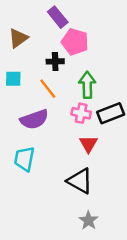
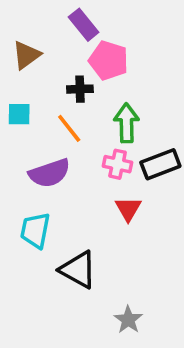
black triangle: (80, 181) -> (78, 270), moved

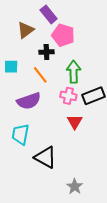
brown triangle: (26, 55) -> (26, 30), moved

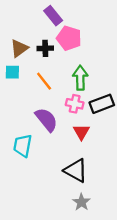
brown triangle: (26, 30) -> (19, 48), moved
black cross: (46, 52) -> (45, 48), moved
purple semicircle: (29, 101) -> (46, 120), moved, turned -110
black triangle: (45, 157) -> (76, 170), moved

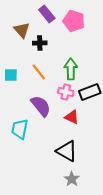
pink pentagon: (69, 38) -> (74, 21), moved
brown triangle: (19, 48) -> (22, 30), moved, turned -36
cyan square: (12, 72) -> (11, 75), moved
red triangle: (81, 132) -> (72, 117), turned -35

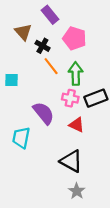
pink pentagon: (74, 21) -> (75, 38), moved
black cross: (40, 43) -> (42, 46), turned 32
orange line: (39, 72) -> (51, 66), moved

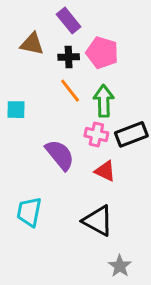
brown triangle: (23, 32) -> (32, 44), turned -36
black cross: (42, 46) -> (69, 57), moved, turned -32
cyan trapezoid: (21, 138) -> (29, 212), moved
gray star: (77, 191) -> (120, 266), moved

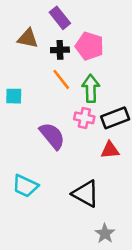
red triangle: (105, 171) -> (110, 150), moved, turned -30
cyan trapezoid: (29, 212) -> (25, 186), turned -76

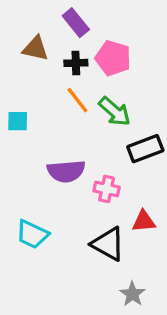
green arrow: (91, 88) -> (115, 111), turned 132
pink cross: (84, 118) -> (107, 189), moved
purple semicircle: (52, 136) -> (66, 171), turned 124
red triangle: (110, 150) -> (144, 221), moved

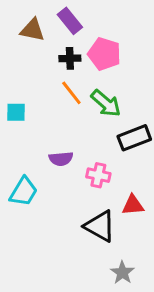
brown triangle: (35, 48) -> (32, 30), moved
purple semicircle: (66, 171) -> (61, 159), size x0.7
cyan trapezoid: (32, 234) -> (23, 192), moved, turned -84

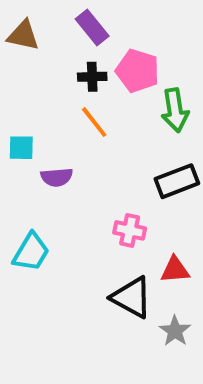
brown triangle: (32, 30) -> (23, 35), moved
green arrow: (106, 103) -> (175, 110), moved, turned 40
purple semicircle: (61, 159) -> (57, 177), moved
gray star: (122, 273) -> (175, 331), moved

